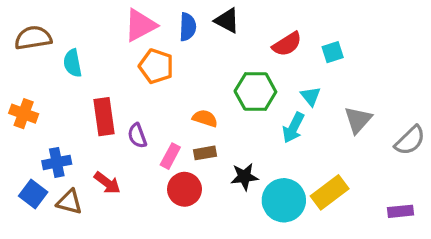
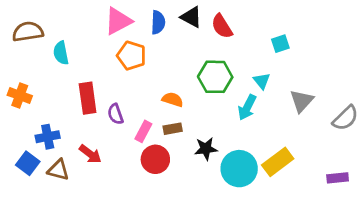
red semicircle: (287, 44) -> (222, 26), moved, turned 90

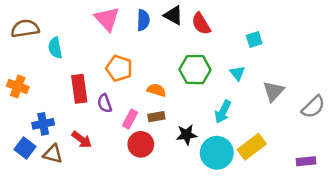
pink triangle: (118, 21) -> (107, 19), turned -44
orange pentagon: (131, 56) -> (119, 68), moved
cyan arrow: (247, 107) -> (223, 112), moved

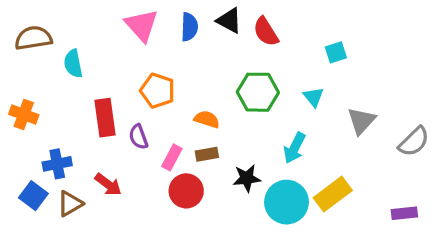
brown triangle: (53, 154) -> (70, 204), turned -45

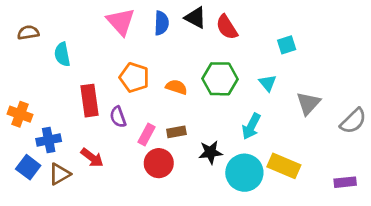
brown semicircle: (33, 38) -> (28, 33), size x0.7
orange cross: (24, 114) -> (20, 114), moved
orange semicircle: (207, 119) -> (176, 87), moved
yellow rectangle: (333, 194) -> (284, 166), turned 60

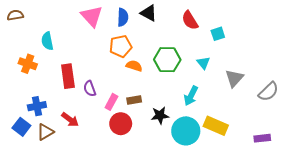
red semicircle: (227, 27) -> (190, 20), moved
brown semicircle: (28, 33) -> (15, 15), moved
orange pentagon: (134, 77) -> (121, 46), moved, turned -30
orange cross: (20, 114) -> (28, 64), moved

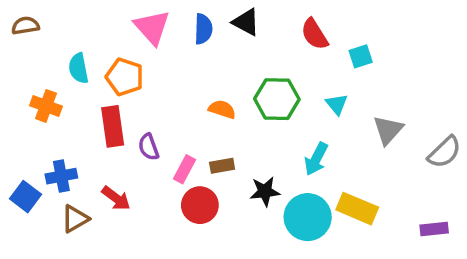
orange pentagon: (121, 46) -> (125, 77), moved, turned 30
blue square: (21, 127) -> (25, 197), moved

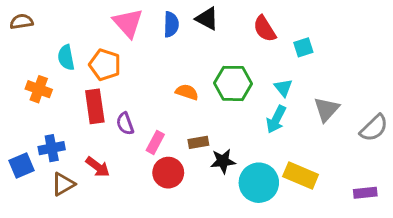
cyan arrow: (316, 159) -> (276, 119), moved
brown rectangle: (222, 166) -> (198, 142), moved
blue square: (25, 197) -> (21, 165), turned 30

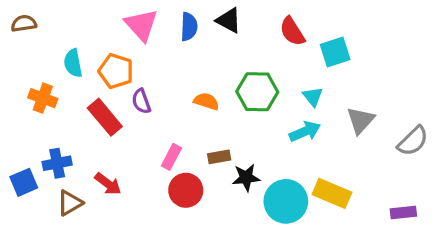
cyan square: (303, 47) -> (335, 52), size x1.4
red rectangle: (95, 106) -> (105, 117), turned -32
cyan arrow: (276, 119) -> (305, 131), turned -140
purple semicircle: (125, 124) -> (141, 101), moved

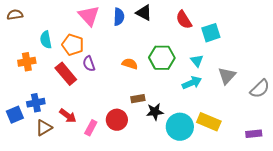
orange cross: (43, 98) -> (27, 62), turned -30
pink rectangle: (171, 157) -> (91, 128), moved

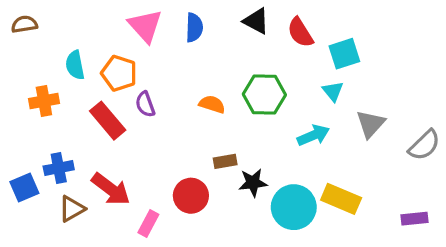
black triangle: (144, 13) -> (256, 21), moved
cyan triangle: (197, 61) -> (333, 91), moved
red arrow: (68, 116) -> (111, 189), size x1.4
pink rectangle: (91, 128) -> (148, 223), moved

